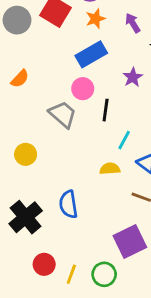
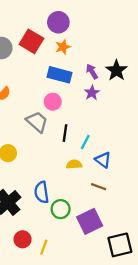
purple arrow: (133, 23) -> (92, 71), moved
blue rectangle: (91, 54) -> (59, 75), turned 45
black line: (106, 110) -> (65, 133), moved
green circle: (104, 274) -> (61, 209), moved

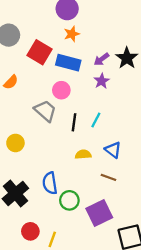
red square: (31, 41) -> (40, 52), moved
purple arrow: (92, 71) -> (102, 59), turned -96
cyan line: (85, 142) -> (96, 120), moved

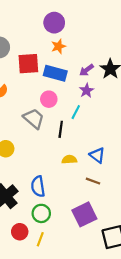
red square: (40, 52) -> (28, 64), turned -35
cyan line: (96, 120) -> (76, 112), moved
green circle: (69, 200) -> (41, 213), moved

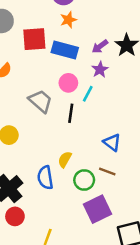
pink circle: (49, 99) -> (68, 83), moved
yellow semicircle: (69, 160) -> (65, 159), moved, turned -56
green circle: (41, 213) -> (84, 180), moved
red circle: (20, 232) -> (15, 216), moved

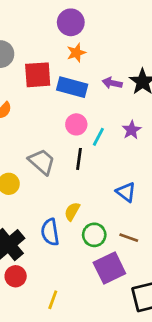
purple arrow: (100, 46) -> (112, 83), turned 49
purple star: (100, 70) -> (131, 130), moved
gray trapezoid: (40, 101) -> (42, 162), moved
brown line: (107, 172) -> (129, 238), moved

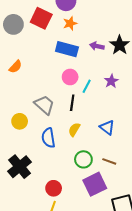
red square: (38, 75) -> (41, 18), moved, turned 30
yellow semicircle: (72, 211) -> (74, 130), moved
blue semicircle: (50, 232) -> (48, 138), moved
red circle: (16, 276) -> (54, 188), moved

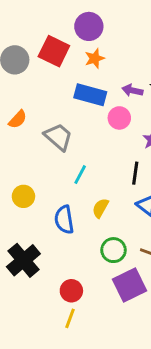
pink circle: (70, 77) -> (119, 118), moved
cyan line: (87, 86) -> (80, 175), moved
black line: (72, 103) -> (135, 173), moved
gray trapezoid: (44, 105) -> (58, 137), moved

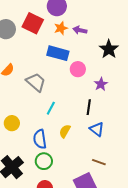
purple arrow: (132, 90) -> (80, 30), moved
green circle: (114, 250) -> (44, 161), moved

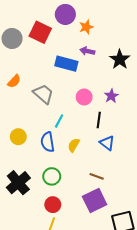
orange star: (61, 28) -> (86, 27), moved
purple arrow: (80, 30) -> (87, 51), moved
pink circle: (78, 69) -> (84, 97), moved
blue semicircle: (40, 139) -> (48, 142), moved
brown line: (99, 162) -> (97, 176), moved

